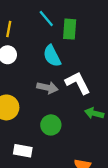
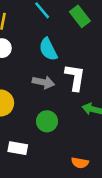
green rectangle: (70, 29) -> (80, 16), moved, turned -42
white L-shape: (78, 83) -> (75, 77), turned 36

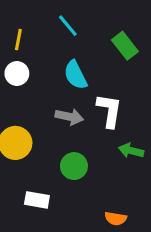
green rectangle: (80, 16) -> (125, 46), moved

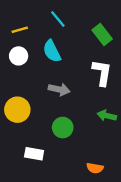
yellow line: (18, 40) -> (20, 30), turned 63
cyan semicircle: (75, 75) -> (52, 51), moved
white L-shape: (109, 111) -> (102, 73), moved

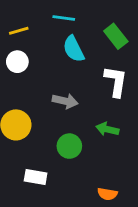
cyan line: (58, 19) -> (64, 18), turned -42
cyan semicircle: (52, 51) -> (74, 49), moved
green arrow: (107, 116) -> (107, 129), moved

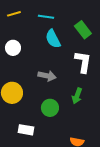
yellow line: (19, 31) -> (14, 14), moved
green arrow: (107, 129) -> (77, 96), turned -84

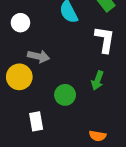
gray arrow: (47, 76) -> (39, 56), moved
white rectangle: (26, 130) -> (36, 121), turned 70

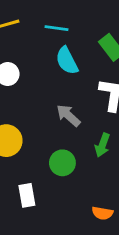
gray arrow: (39, 56) -> (68, 115), moved, turned -150

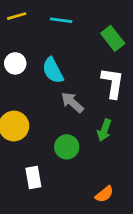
cyan semicircle: (67, 61) -> (53, 70), moved
orange semicircle: (102, 213) -> (104, 194), turned -48

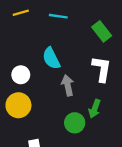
white circle: (15, 63) -> (21, 75), moved
gray arrow: (72, 102) -> (68, 85), turned 36
green circle: (67, 147) -> (75, 123), moved

